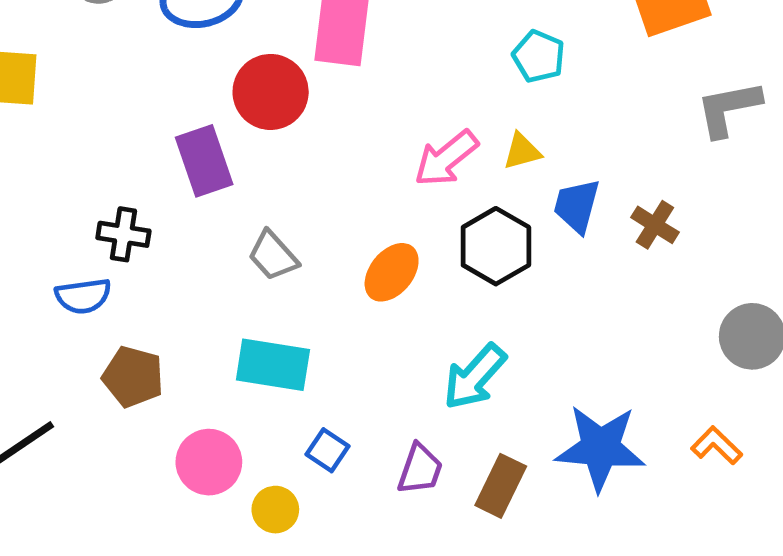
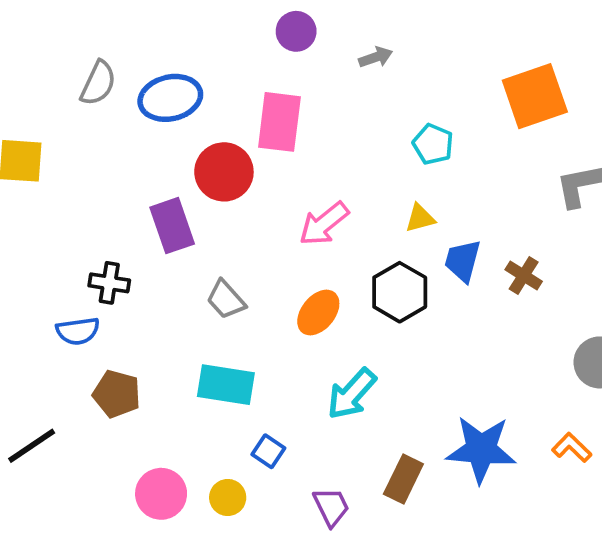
pink arrow: (446, 158) -> (324, 224), moved
cyan arrow: (475, 377) -> (352, 394), moved
pink circle: (209, 462) -> (161, 494), moved
purple trapezoid: (420, 469) -> (331, 507), moved, turned -45

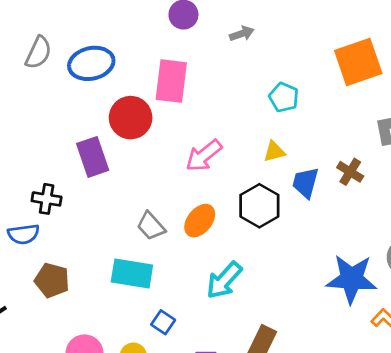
brown cross: (524, 276) -> (350, 172), moved
gray trapezoid: (226, 300) -> (151, 226), moved
blue star: (481, 449) -> (352, 279), moved

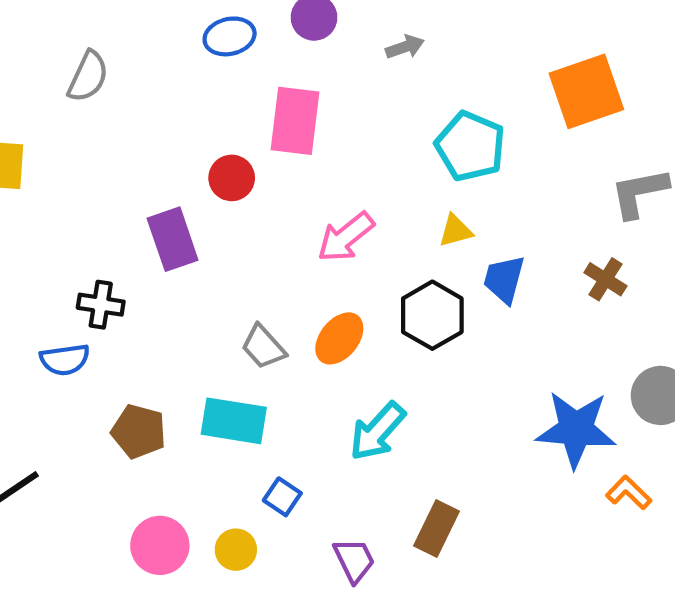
blue ellipse: (91, 63) -> (230, 36), moved, size x0.7
cyan pentagon: (284, 97) -> (470, 146), size x1.5
red circle: (131, 118) -> (232, 178), size x0.7
brown cross: (350, 172) -> (605, 279), moved
brown pentagon: (52, 280) -> (139, 431), moved

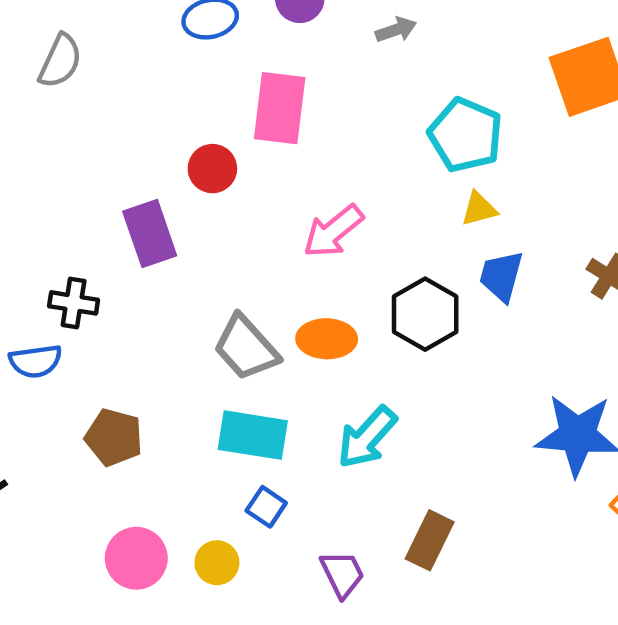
yellow triangle: (456, 231) -> (479, 209), moved
orange ellipse: (339, 338) -> (327, 339), turned 52
gray trapezoid: (263, 347) -> (246, 348), size x1.4
cyan rectangle: (234, 421) -> (253, 435), moved

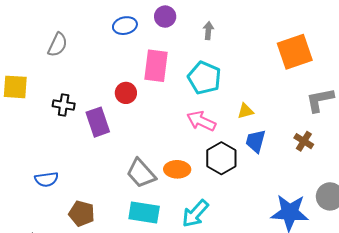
gray arrow: (396, 30) -> (208, 31), turned -66
cyan pentagon: (465, 135) -> (204, 78), moved
pink arrow: (333, 231) -> (201, 121), moved, turned 64
black cross: (74, 303) -> (64, 105), moved

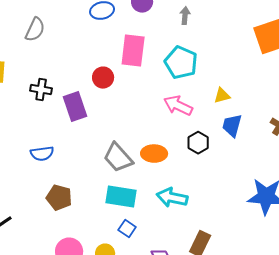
black hexagon: (221, 158) -> (198, 143), size x0.7
blue semicircle: (47, 179) -> (42, 154), moved
cyan arrow: (195, 214) -> (172, 198), turned 60

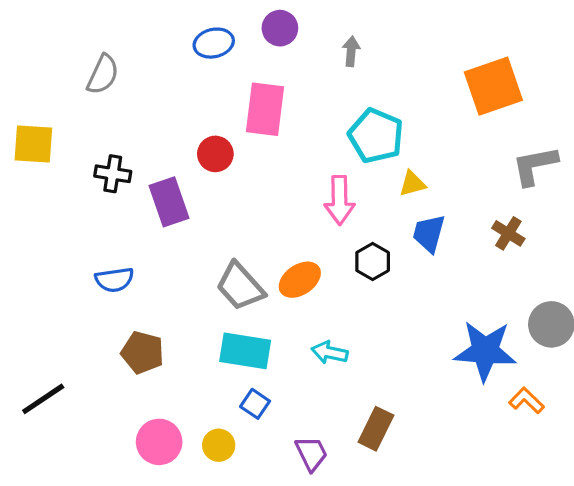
cyan pentagon: (181, 63) -> (376, 136), moved
pink arrow: (178, 106) -> (339, 200), turned -116
orange ellipse: (154, 154) -> (300, 280), turned -35
cyan arrow: (172, 198) -> (330, 353), size x0.7

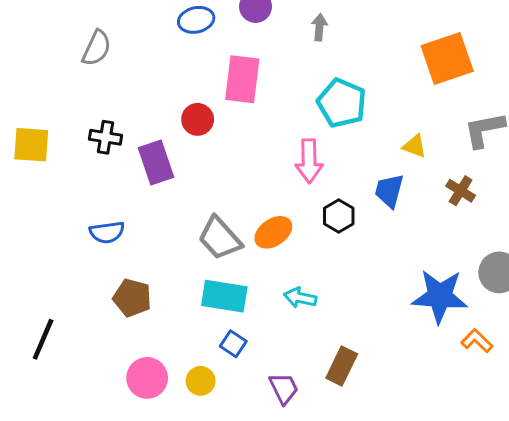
yellow square: (33, 144) -> (31, 145), moved
yellow triangle: (412, 184) -> (415, 146), moved, turned 35
black line: (43, 399) -> (43, 339), turned -33

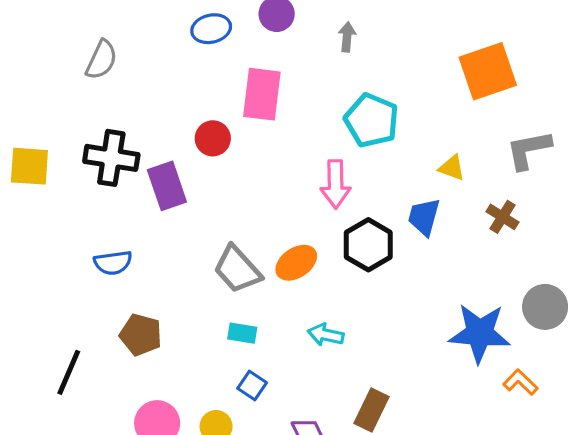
black cross: (105, 137) -> (111, 158), size x1.5
black hexagon: (339, 216) -> (368, 245), size x1.4
cyan rectangle: (224, 296) -> (242, 333), size x0.6
black line: (43, 339) -> (69, 372), moved

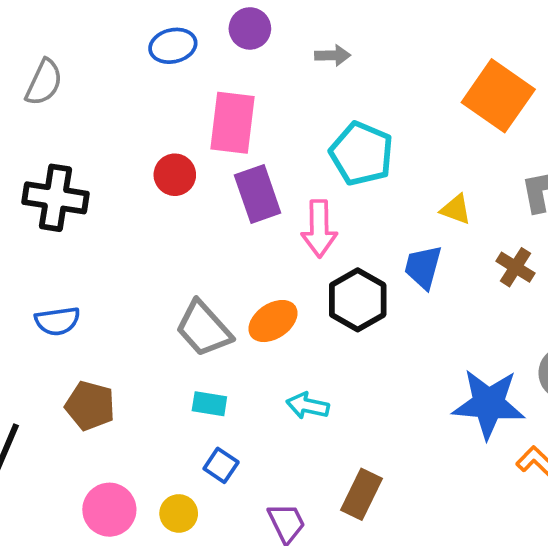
gray arrow: (347, 37) -> (333, 55), turned 84
orange square: (488, 71) -> (498, 96), turned -36
purple rectangle: (167, 186) -> (258, 194), moved

